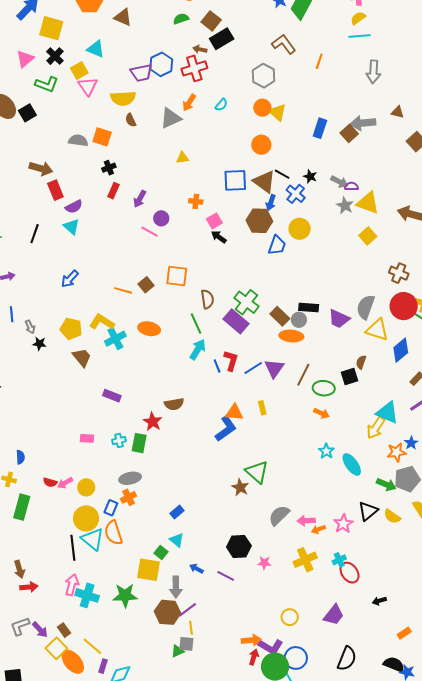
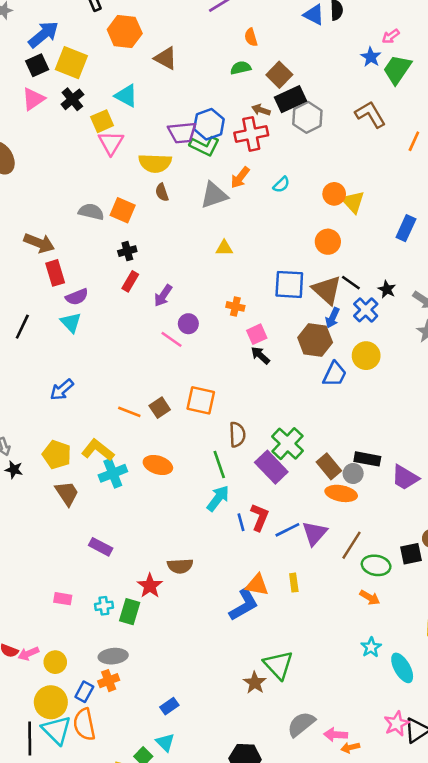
gray hexagon: (264, 76) -> (307, 117), moved
green L-shape: (47, 84) -> (205, 146), moved
black square: (27, 113) -> (37, 65), moved
pink star: (343, 524) -> (397, 724), moved

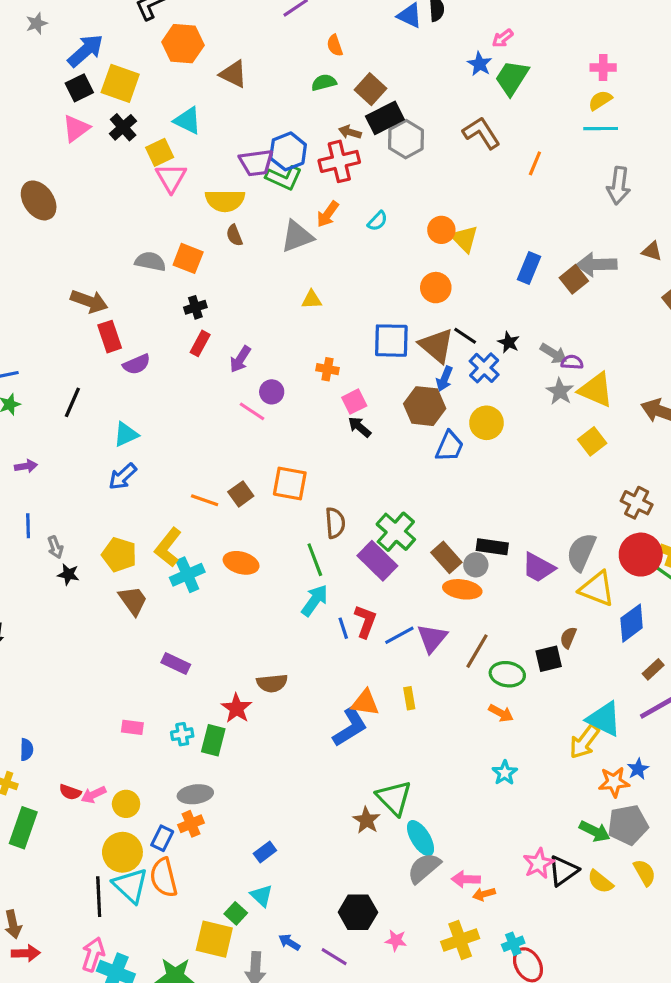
cyan triangle: (71, 322) -> (126, 434), moved, turned 50
yellow L-shape: (98, 450) -> (168, 547), turned -88
cyan ellipse: (402, 668) -> (421, 838), moved

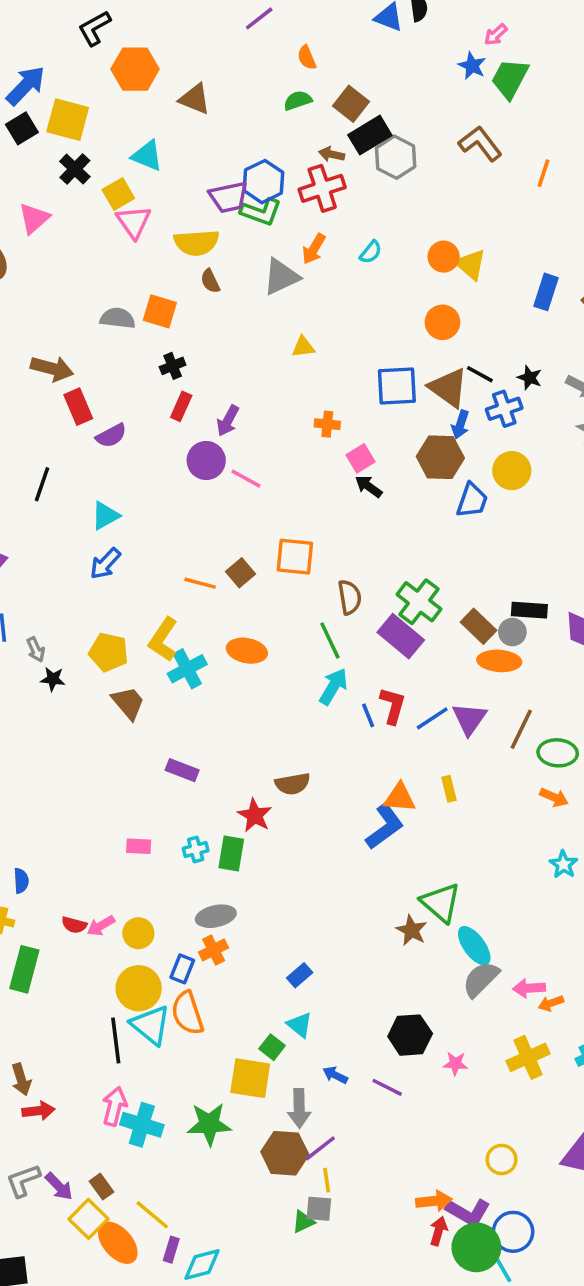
pink triangle: (76, 128) -> (34, 218), moved
blue cross: (484, 368) -> (504, 409), turned 32
purple circle: (272, 392) -> (206, 460), moved, size x1.4

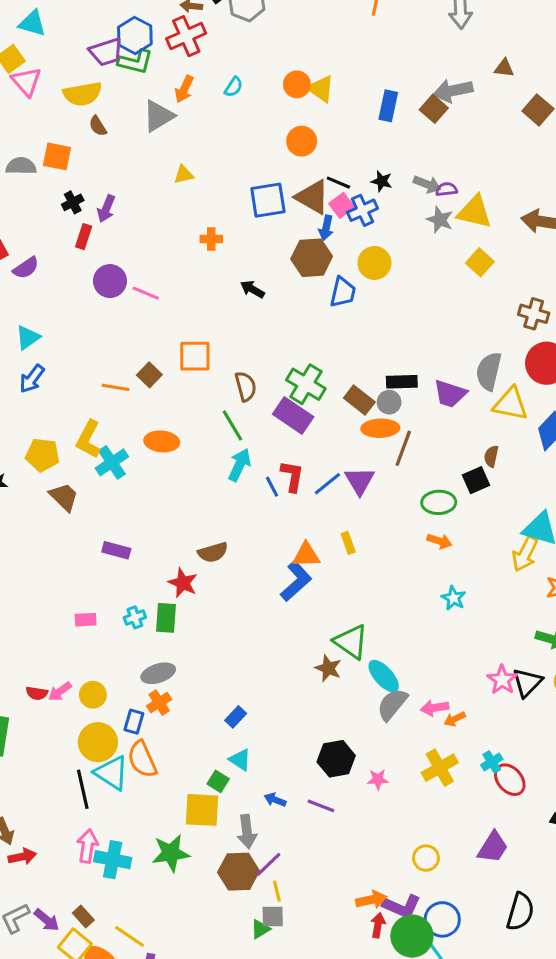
purple arrow: (228, 421) -> (106, 209), moved
pink square: (361, 458) -> (342, 205), moved
brown line: (521, 729) -> (403, 448), moved

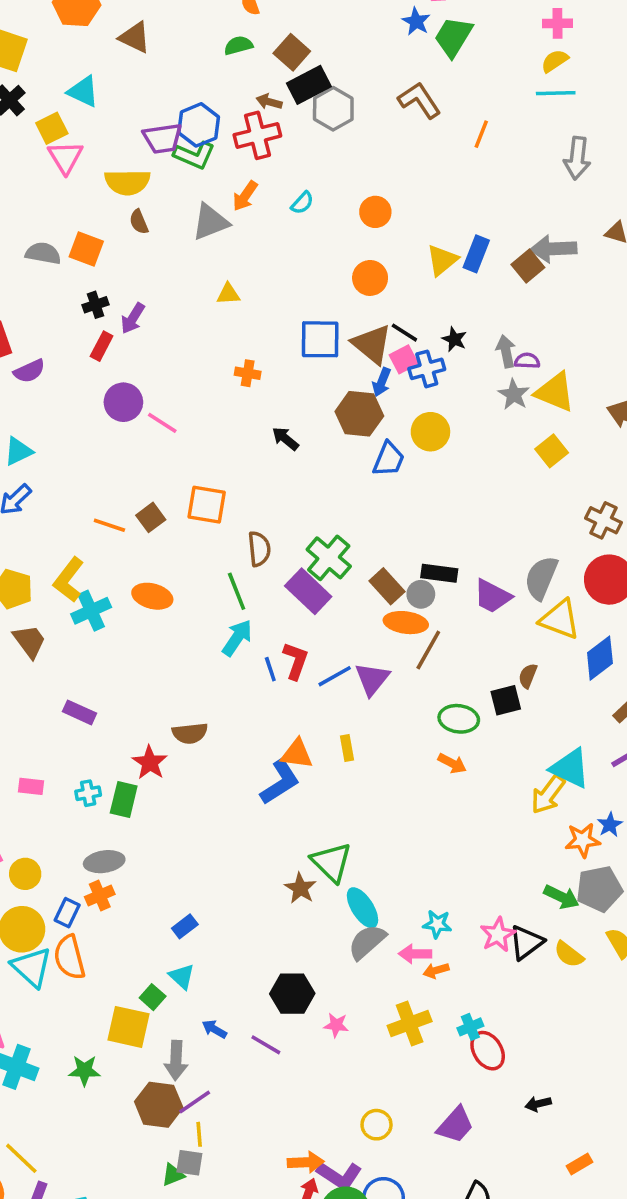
yellow triangle: (321, 89) -> (442, 260), moved, turned 36
gray arrow: (427, 184) -> (506, 351), turned -132
cyan star: (454, 598) -> (437, 924), moved, turned -30
green star: (171, 853) -> (84, 1070), size x0.7

